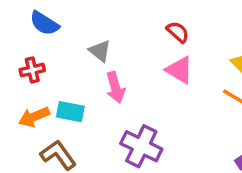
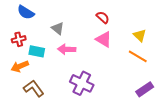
pink arrow: (115, 87) -> (67, 49), turned 108
cyan rectangle: (70, 112) -> (37, 51), moved

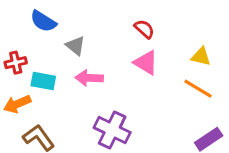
blue semicircle: (26, 12) -> (43, 21), moved
yellow triangle: (140, 35) -> (201, 56), turned -32

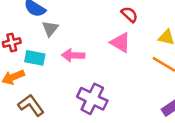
red semicircle: (144, 29) -> (129, 14), moved
gray triangle: (75, 46) -> (50, 28), moved, turned 30

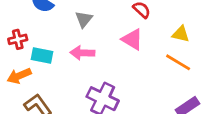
gray triangle: (50, 28) -> (84, 19), moved

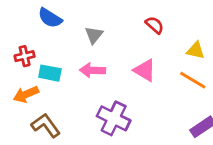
pink triangle: (132, 39) -> (145, 70), moved

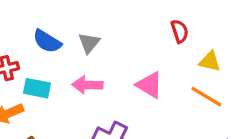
blue semicircle: (50, 18) -> (47, 41), moved
red semicircle: (155, 25) -> (180, 31), moved, turned 30

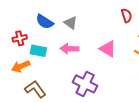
gray triangle: (89, 43) -> (71, 23), turned -32

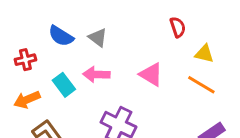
cyan rectangle: (38, 51) -> (64, 85), moved, turned 42

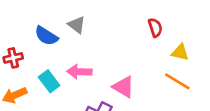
gray triangle: (98, 37) -> (77, 25), moved
pink triangle: (151, 74) -> (124, 87), moved

